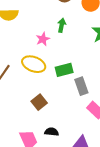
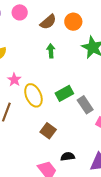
pink star: (43, 39) -> (14, 80), moved
yellow ellipse: (34, 64) -> (33, 95), turned 60

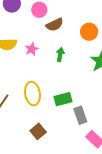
brown semicircle: (48, 22) -> (55, 25), moved
pink star: (14, 80) -> (32, 49), moved

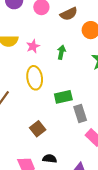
brown semicircle: (55, 25) -> (69, 14), moved
yellow ellipse: (32, 94) -> (35, 78), moved

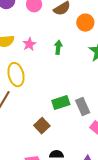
yellow ellipse: (35, 78) -> (16, 75), moved
green rectangle: (63, 97) -> (61, 103), moved

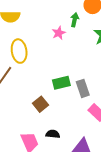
pink star: (29, 44) -> (59, 33), moved
green arrow: (58, 47) -> (74, 20), moved

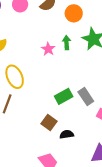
green arrow: (74, 20) -> (67, 43), moved
black semicircle: (53, 134) -> (67, 134), moved

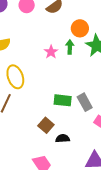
orange circle: (74, 13) -> (80, 28), moved
green rectangle: (64, 96) -> (63, 100), turned 30

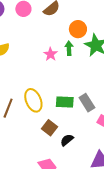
yellow ellipse: (15, 77) -> (33, 100), moved
black semicircle: (63, 138) -> (67, 140), turned -32

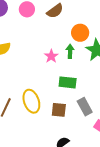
green rectangle: (65, 102) -> (68, 82), moved
brown square: (49, 128) -> (59, 110), moved, turned -35

